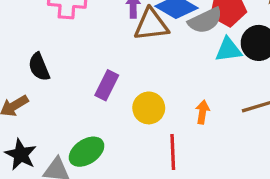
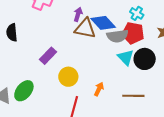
cyan triangle: (228, 50) -> (126, 57), turned 36
green ellipse: (87, 152) -> (24, 91), turned -35

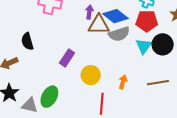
gray semicircle: (117, 36) -> (119, 34), moved
cyan triangle: (126, 57) -> (144, 46), turned 30

